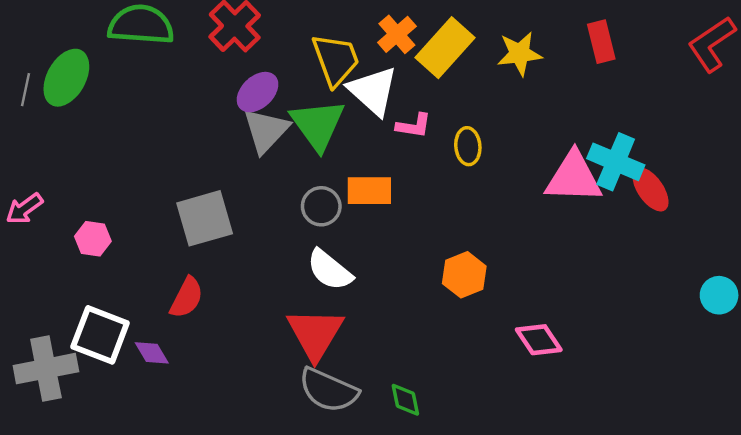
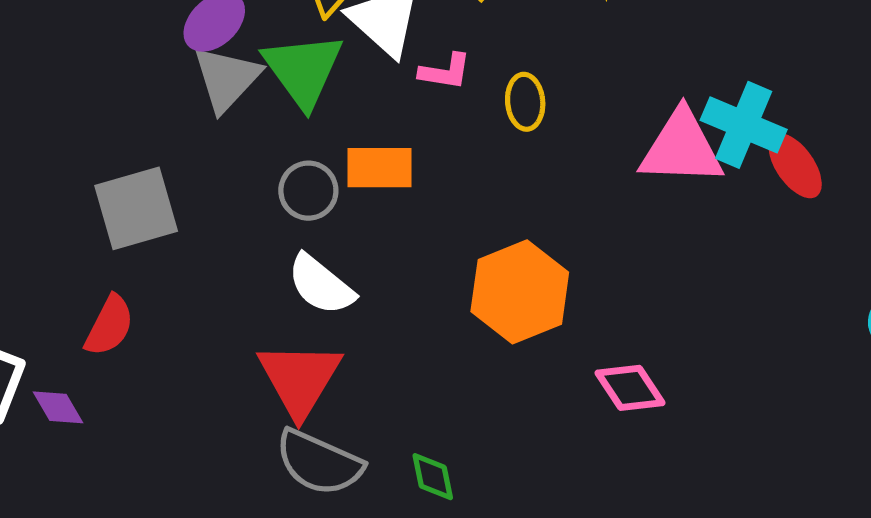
orange hexagon: (464, 275) -> (520, 292), size x1.5

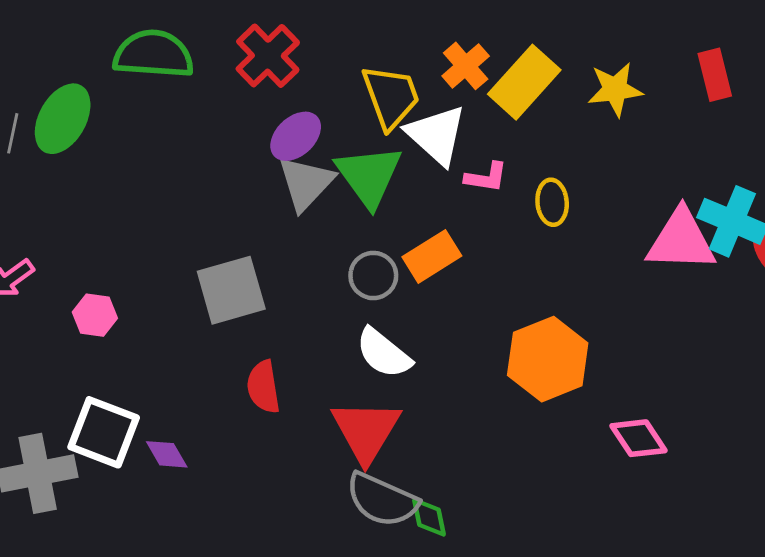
orange rectangle: (379, 168) -> (432, 256), turned -32
red semicircle: (109, 326) -> (263, 387), moved, turned 144
green diamond: (433, 477) -> (429, 517), moved

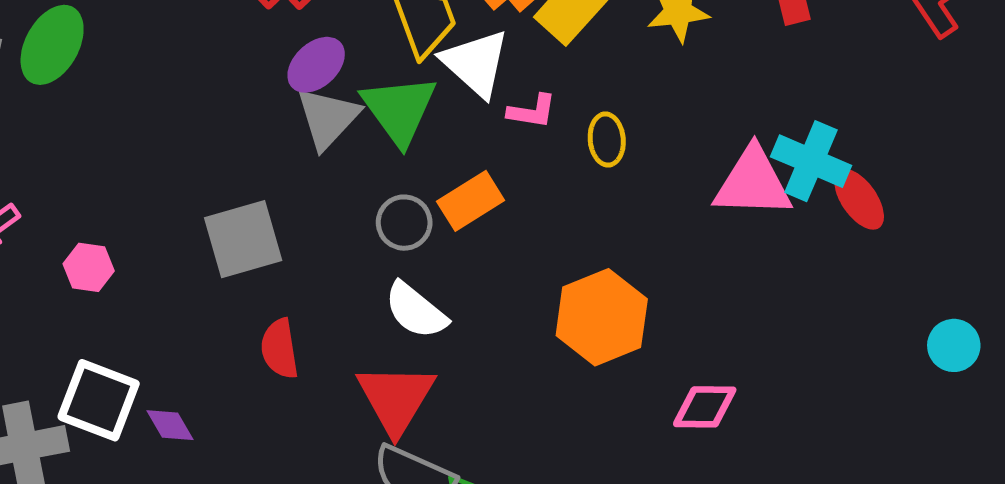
pink diamond: (639, 438) -> (705, 407), turned -56

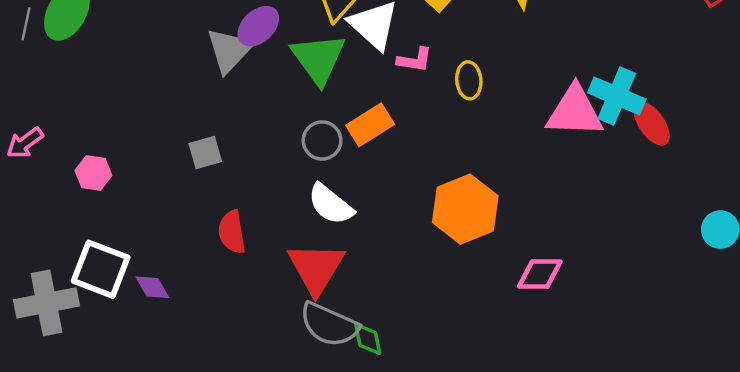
gray triangle: (328, 118) -> (229, 50), moved
gray square: (243, 239) -> (205, 153), size x0.6

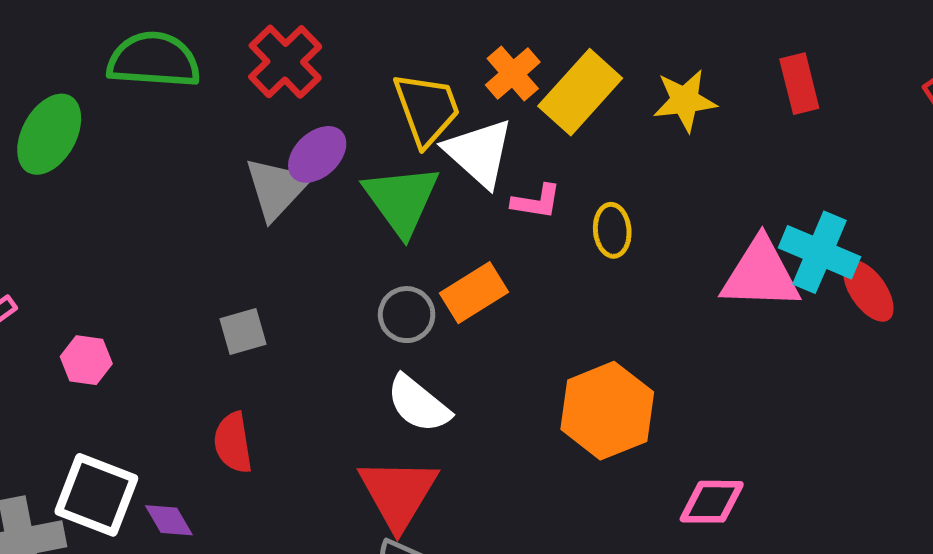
red semicircle: (232, 232) -> (233, 443), moved

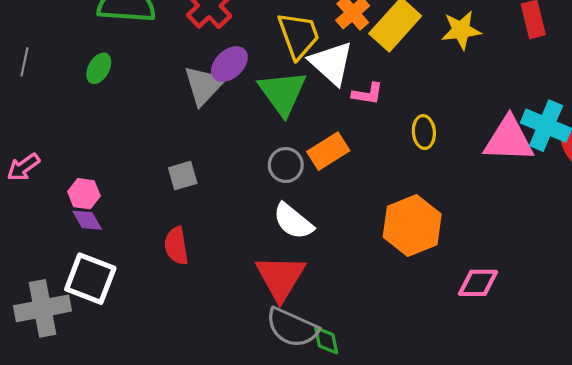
green ellipse: (49, 134) -> (99, 68), moved, size x0.6
yellow ellipse: (612, 230) -> (424, 132), moved
purple diamond: (169, 520) -> (87, 220), moved

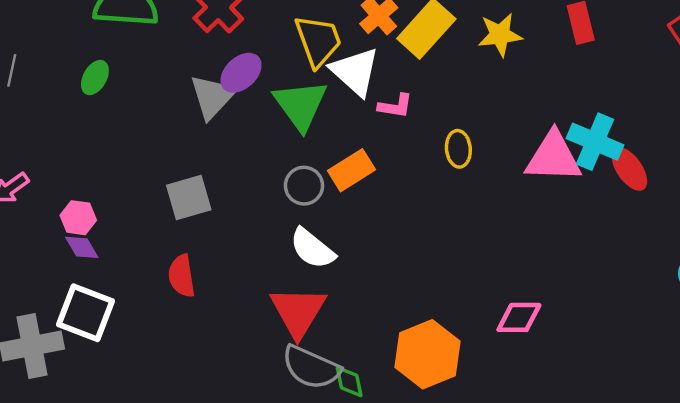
gray square: (183, 176) -> (189, 197), size x1.4
orange hexagon: (412, 226) -> (428, 354), moved

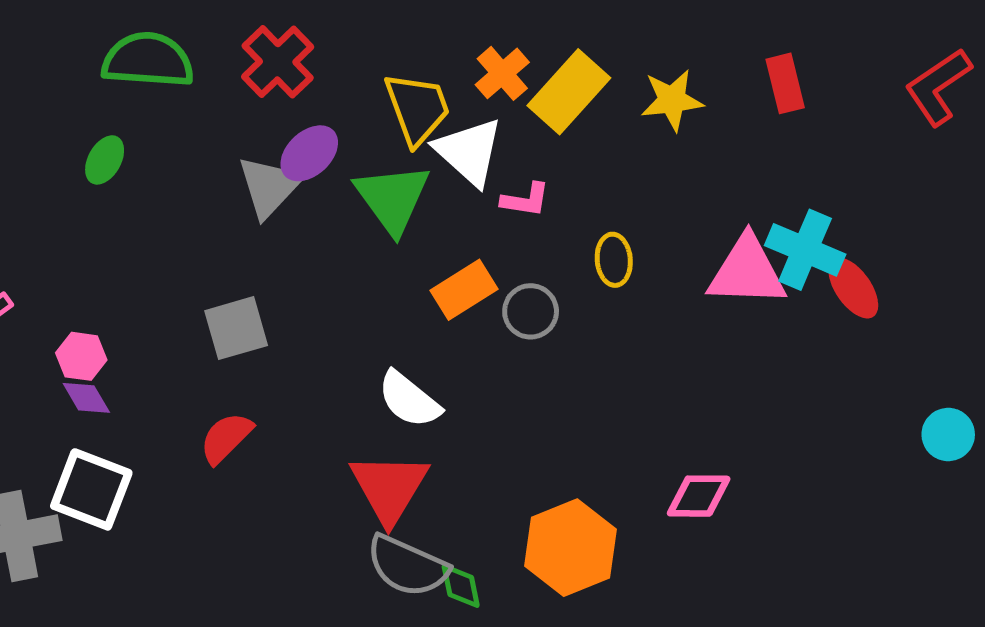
gray circle: (304, 186) -> (531, 311), moved
red semicircle: (182, 276) -> (226, 438), turned 54

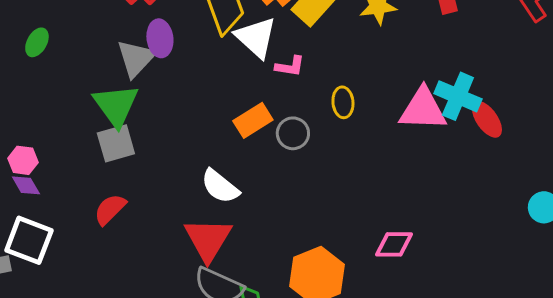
purple ellipse: (309, 153) -> (160, 38), turned -54
green triangle: (392, 198) -> (116, 105), moved

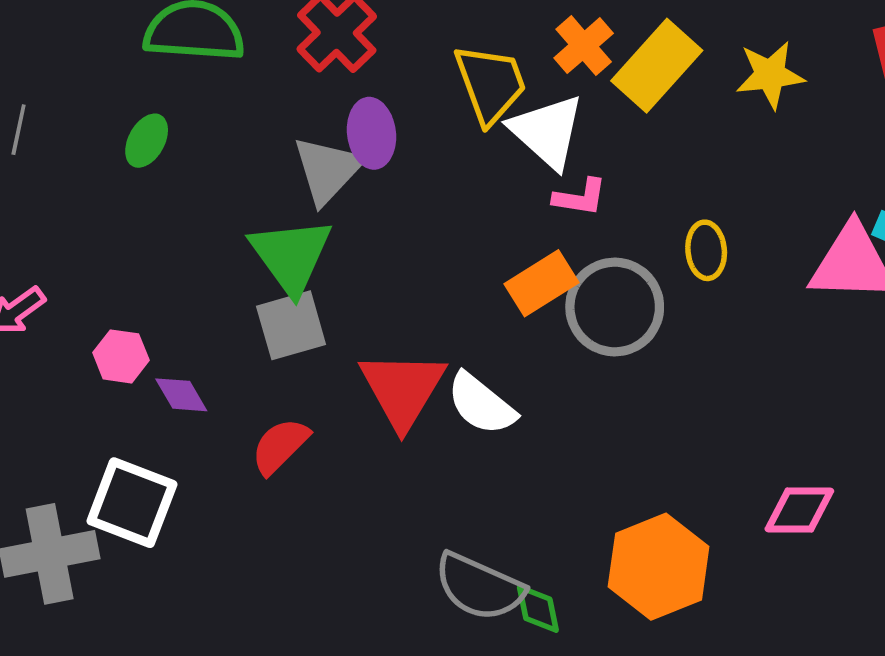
pink L-shape: (290, 66) -> (580, 197), moved
gray circle: (293, 133) -> (615, 307), size x1.6
purple diamond: (26, 185) -> (181, 395), moved
red triangle: (208, 239) -> (403, 389), moved

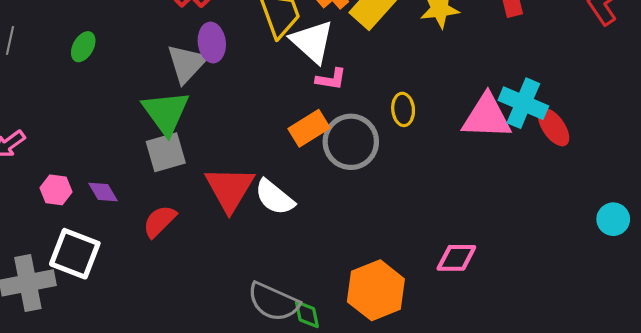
pink hexagon: (121, 356) -> (56, 190), moved

